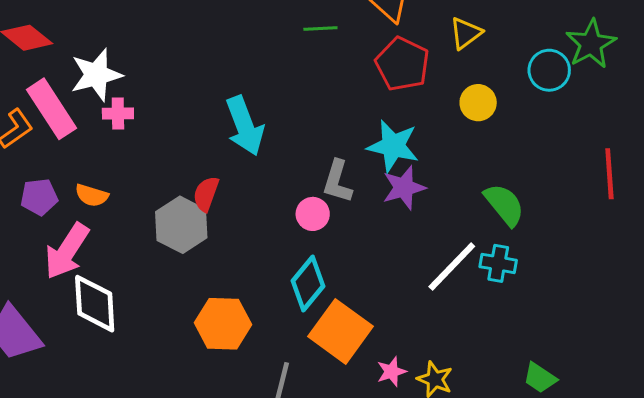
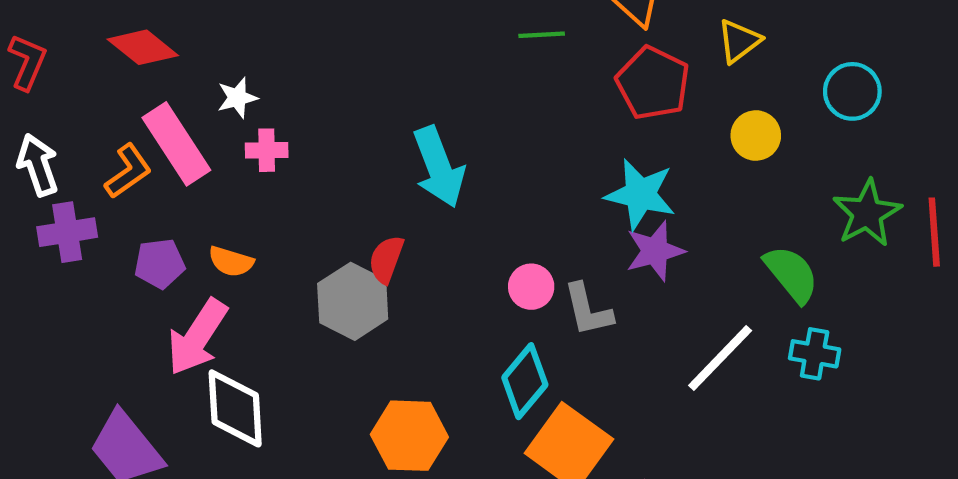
green star: (591, 44) -> (867, 213), moved
white star: (96, 75) -> (237, 98), size x0.6
gray L-shape: (337, 181) -> (588, 310), moved, turned -30
cyan cross: (498, 263) -> (815, 354), moved

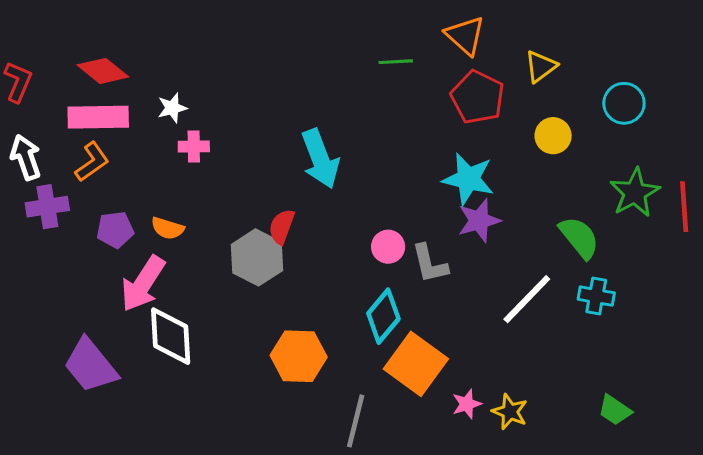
pink rectangle: (176, 144) -> (98, 117), moved, turned -58

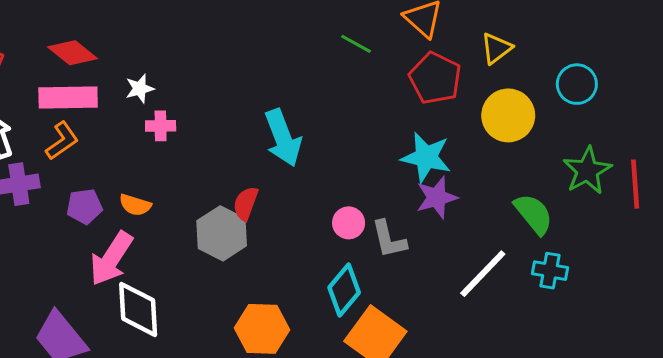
green line: (396, 62) -> (356, 44), turned 32
yellow circle: (553, 136) -> (508, 115), size x1.5

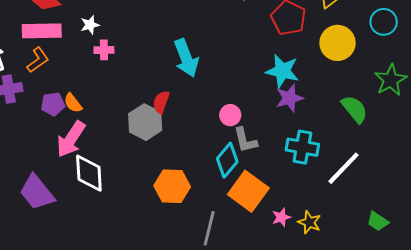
orange semicircle: (135, 205) -> (73, 103), moved, turned 35
gray L-shape: (389, 239) -> (245, 140), moved
cyan cross: (550, 271) -> (302, 147), moved, size x1.4
white line: (483, 274) -> (344, 168), moved

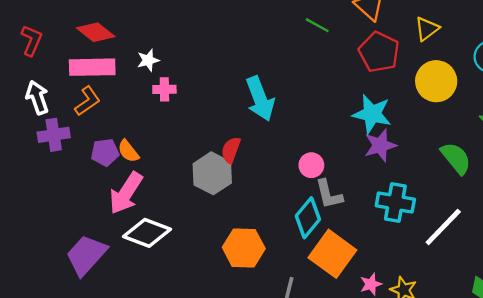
white diamond: (89, 173) -> (147, 233), turned -66
purple trapezoid: (37, 192) -> (86, 255), turned 81

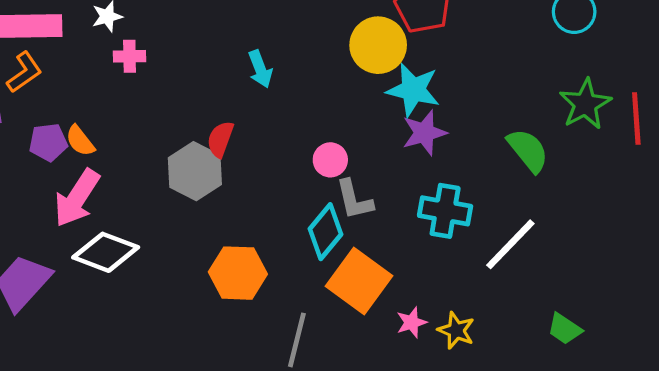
yellow circle: (436, 81) -> (378, 45), moved
cyan arrow: (260, 99) -> (260, 69), size x0.6

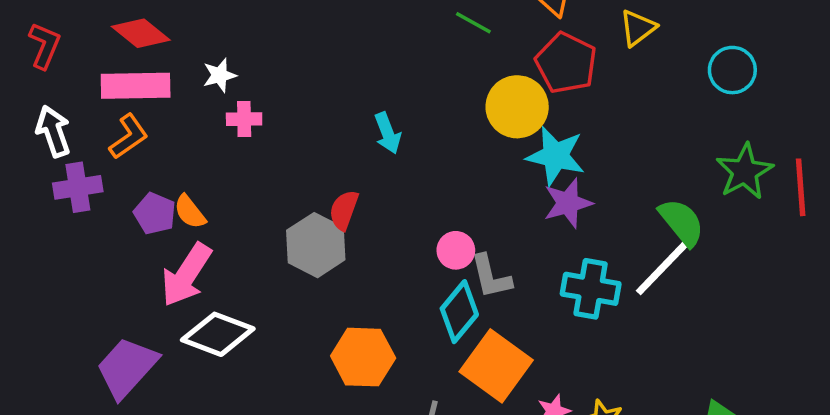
purple pentagon: (48, 142) -> (155, 214), turned 30
pink circle: (330, 160) -> (456, 250), moved
white line: (510, 244) -> (662, 268), moved

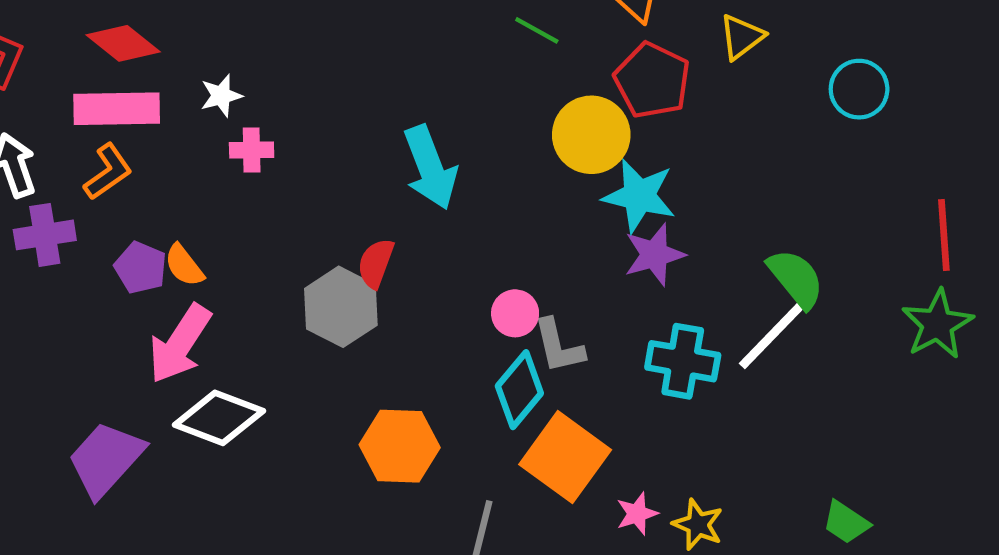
cyan arrow: (388, 133) -> (430, 167), size x1.6
green star: (745, 172) -> (937, 324), moved

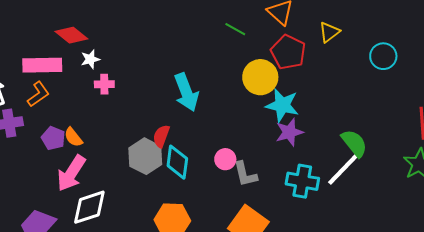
red diamond: (123, 43) -> (71, 35), moved
cyan diamond: (519, 390) -> (177, 162), moved, turned -32
white diamond: (219, 418) -> (89, 207), turned -39

